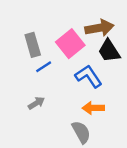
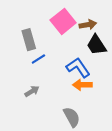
brown arrow: (99, 28) -> (88, 25), size x0.7
pink square: (70, 44) -> (63, 21), moved
orange arrow: (93, 108) -> (82, 85), moved

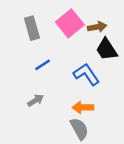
gray rectangle: (29, 40) -> (32, 28), moved
orange arrow: (82, 85) -> (83, 107), moved

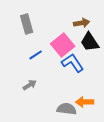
pink square: (70, 23) -> (63, 45), moved
orange arrow: (83, 107) -> (85, 102), moved
gray semicircle: (79, 129) -> (67, 109), turned -54

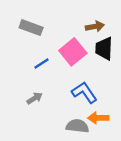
gray rectangle: (27, 24) -> (31, 28), turned -54
black trapezoid: (90, 42) -> (104, 48), turned 35
blue L-shape: (73, 63) -> (84, 92), moved

